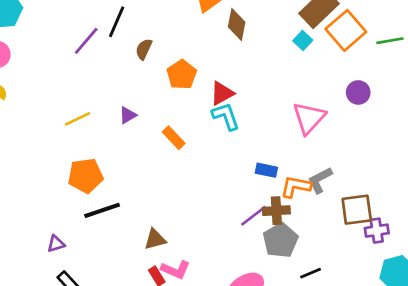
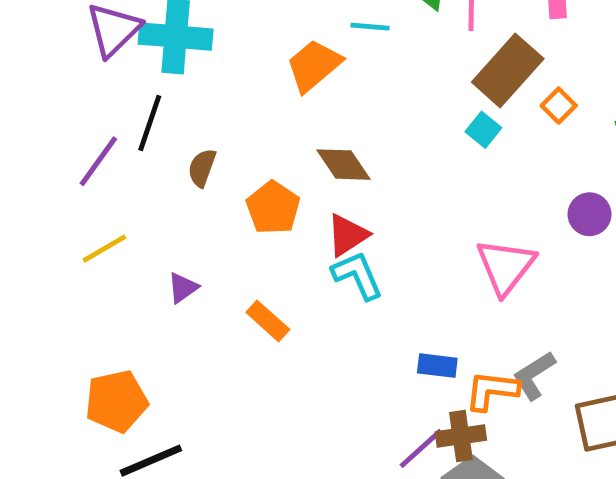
brown diamond: (237, 24) -> (343, 165), moved, turned -40
orange square: (346, 30) -> (559, 106), size x0.5
yellow line: (77, 119) -> (104, 249), moved

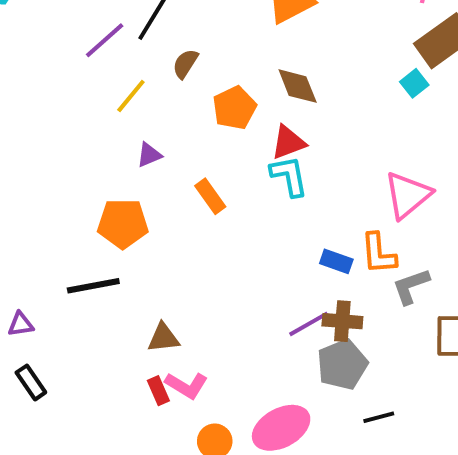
yellow line: (104, 249) -> (131, 96), moved, turned -33
orange L-shape: (492, 391) -> (378, 254), moved, turned -114
orange pentagon: (116, 401) -> (123, 223), moved

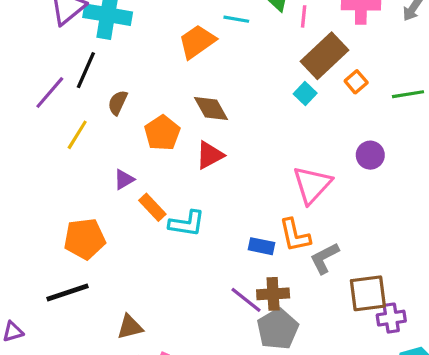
purple triangle: (149, 155) -> (124, 179), moved
cyan L-shape: (289, 176) -> (187, 223), moved, turned 117
purple line: (309, 324) -> (246, 300), turned 76

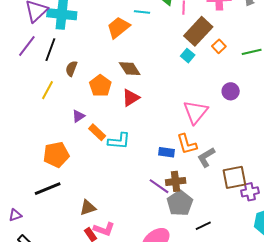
purple line: (50, 93) -> (27, 46), moved

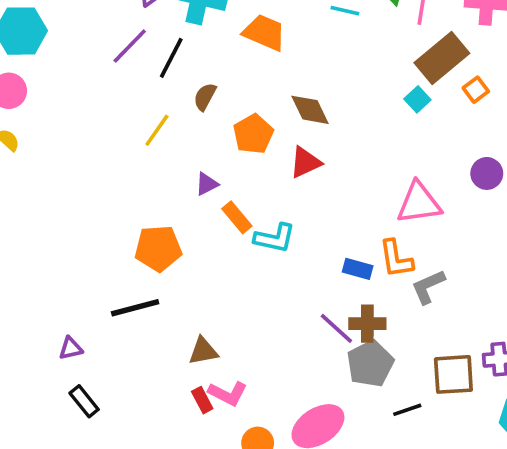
orange trapezoid: (118, 28) -> (264, 33), moved, turned 55
pink triangle: (196, 112) -> (419, 203), turned 36
brown square: (234, 177) -> (453, 374), moved

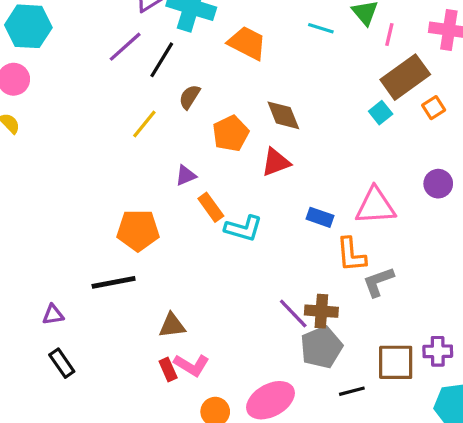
blue rectangle: (358, 269) -> (320, 217), moved

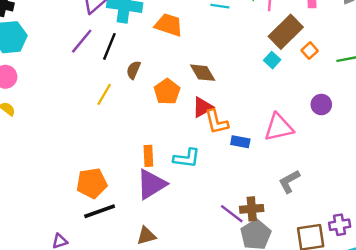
purple triangle: (186, 175) -> (151, 184), moved, size x2.0
orange rectangle: (211, 207) -> (148, 156), moved, turned 42
orange pentagon: (138, 230) -> (92, 183), moved
orange L-shape: (351, 255) -> (216, 122), moved

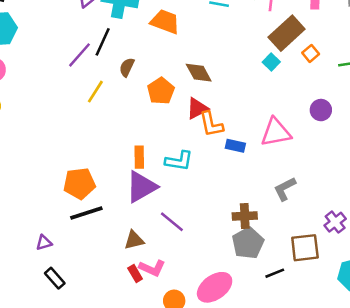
purple line: (82, 41) -> (80, 55), moved
purple line: (232, 214) -> (172, 222), moved
purple cross: (340, 225) -> (335, 222), moved, turned -30

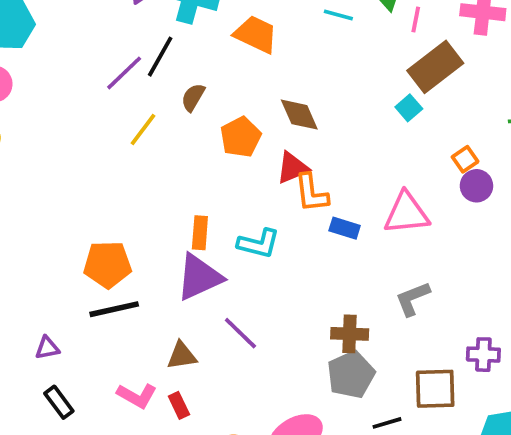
orange square: (311, 53) -> (465, 159), moved
purple cross: (335, 222) -> (483, 355), turned 35
pink L-shape: (152, 268) -> (137, 396), moved

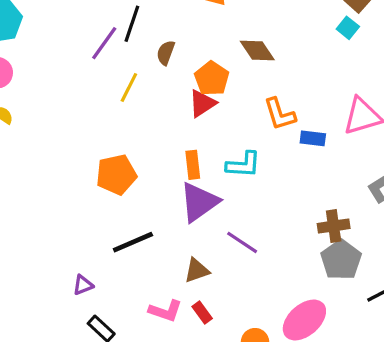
red triangle: (293, 168) -> (202, 103), moved
orange pentagon: (107, 264) -> (116, 175), moved

